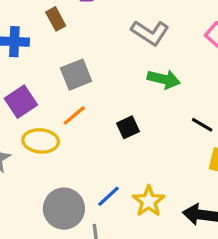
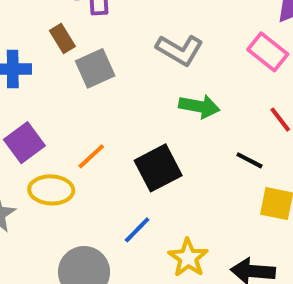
gray square: (76, 75) -> (95, 68), moved
black square: (128, 127) -> (158, 168), size x1.6
blue line: (109, 196) -> (137, 230), moved

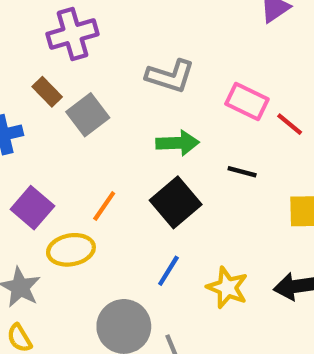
pink rectangle: (268, 52) -> (247, 101), moved
green arrow: (199, 106) -> (178, 143), moved
black line: (249, 160) -> (242, 172), moved

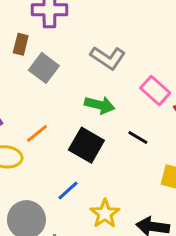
brown rectangle: (47, 92) -> (21, 44), turned 42
gray square: (88, 115) -> (44, 68), turned -32
black square: (176, 202) -> (86, 145), turned -36

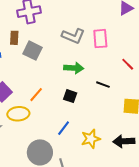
pink rectangle: (155, 90) -> (100, 39), moved, turned 54
black square: (86, 145) -> (70, 96), size x0.6
yellow star: (105, 214) -> (91, 139), turned 30

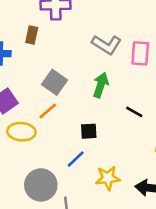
gray square: (32, 51) -> (55, 82), moved
green arrow: (74, 68) -> (101, 85), turned -84
black square: (70, 96) -> (89, 131), moved, turned -32

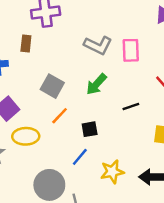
green arrow: (101, 85) -> (96, 84), turned -150
orange line: (48, 111) -> (60, 116), moved
black line: (134, 112) -> (131, 106), turned -42

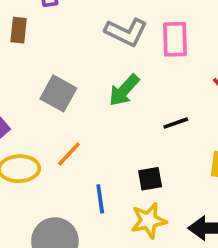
orange line: (60, 116) -> (69, 154), moved
black square: (90, 129) -> (150, 179), moved
blue line: (80, 157) -> (100, 199), turned -48

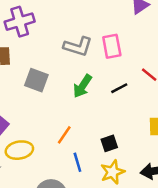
gray square: (58, 93) -> (36, 80), moved
black line: (176, 123) -> (119, 88), moved
orange line: (69, 154) -> (64, 135), moved

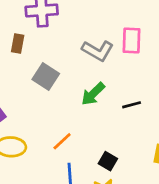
pink rectangle: (112, 46) -> (132, 40), moved
black square: (109, 143) -> (108, 161), turned 36

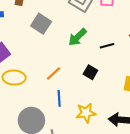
black square: (108, 161) -> (90, 72), moved

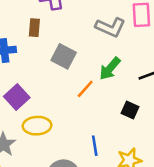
orange line: (53, 73) -> (85, 89), moved

